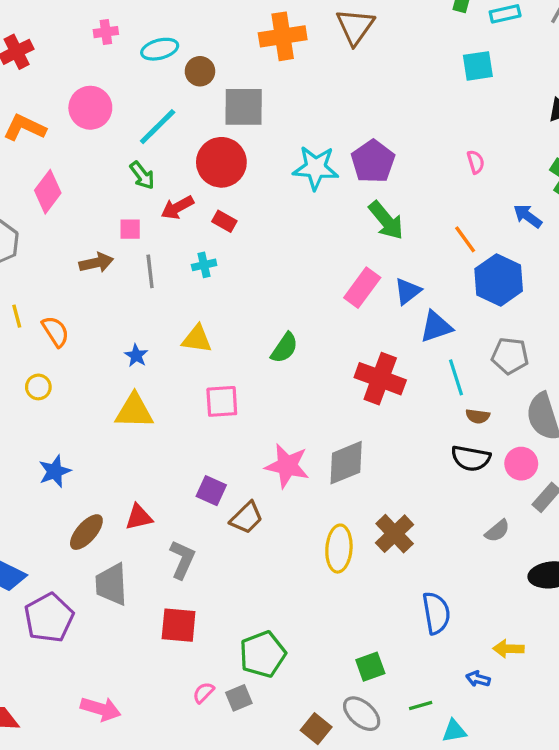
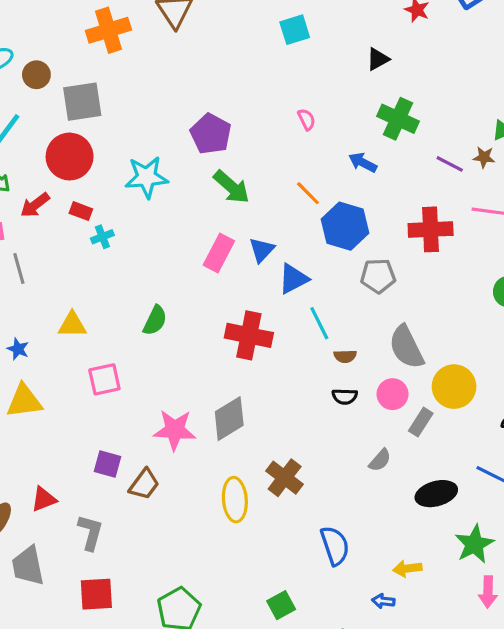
cyan star: (316, 168) -> (146, 177), moved
cyan cross: (204, 265) -> (102, 237), moved
gray pentagon: (510, 356) -> (378, 276), moved
black semicircle: (471, 458) -> (345, 396), size x0.7

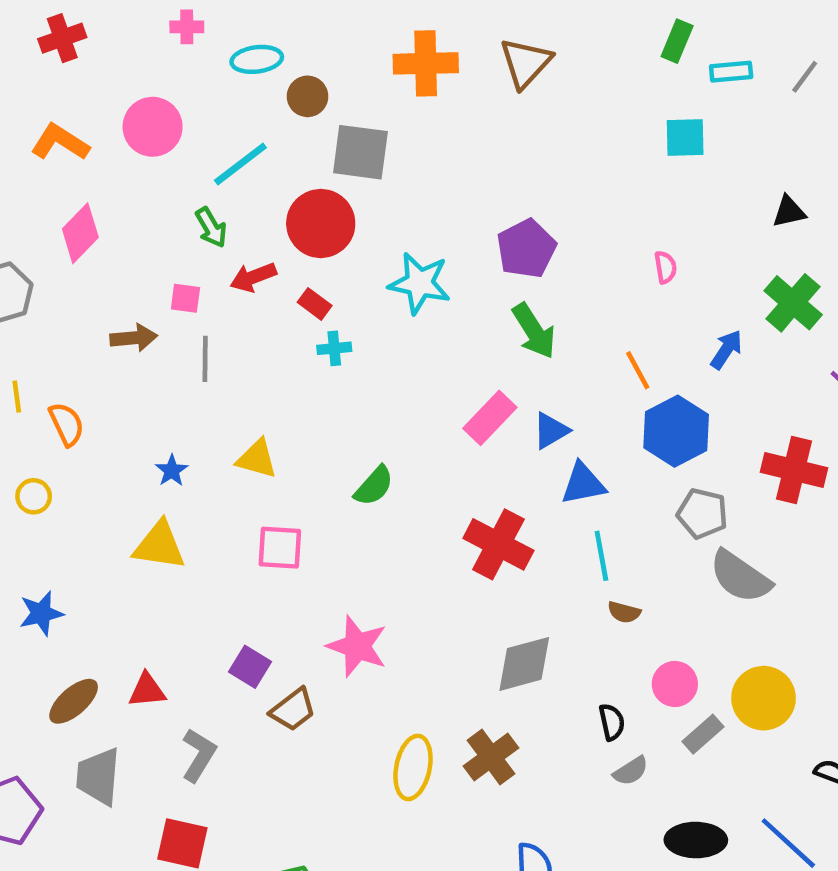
blue arrow: (363, 162) -> (726, 350), turned 80
gray semicircle: (406, 347) -> (740, 577), moved, turned -45
black semicircle: (345, 396) -> (612, 722), moved, turned -120
gray diamond: (229, 419) -> (524, 664), moved

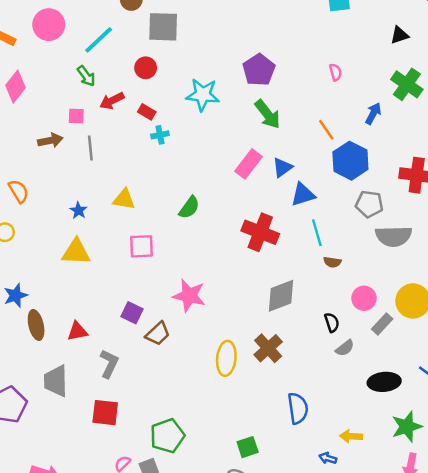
red circle: (321, 223) -> (146, 68), size x0.6
gray semicircle: (740, 577) -> (394, 236), turned -30
brown ellipse: (74, 701) -> (36, 325), moved, turned -56

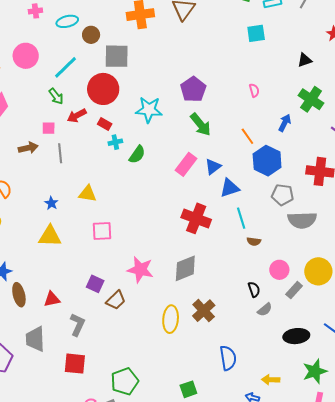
red circle: (146, 68) -> (103, 89), size x1.8
green semicircle: (189, 207) -> (137, 155), moved
gray diamond: (281, 296) -> (185, 268), moved

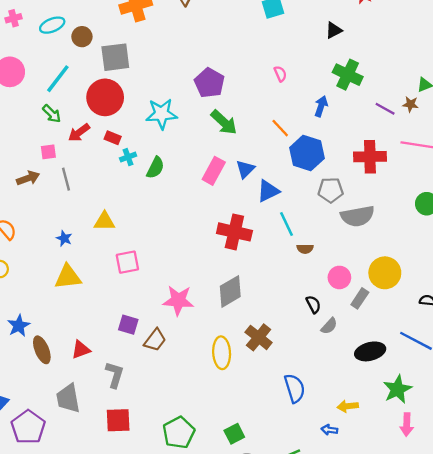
green square: (188, 389) -> (234, 434), moved

